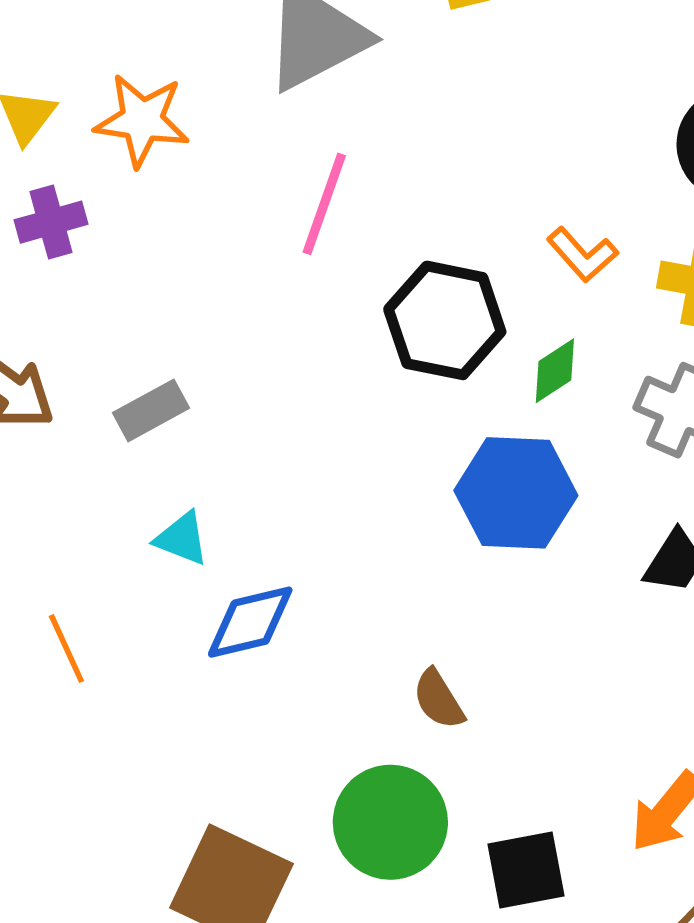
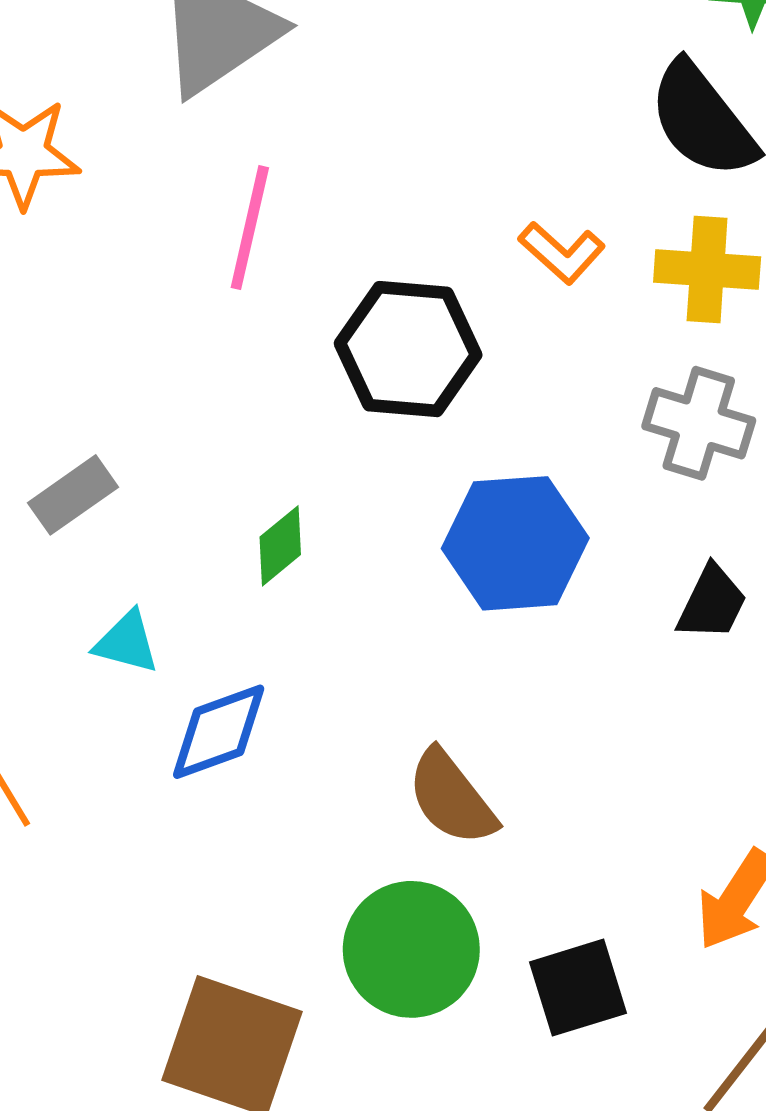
green diamond: (555, 371) -> (280, 546), moved
brown semicircle: (438, 699) -> (452, 798), size x1.4

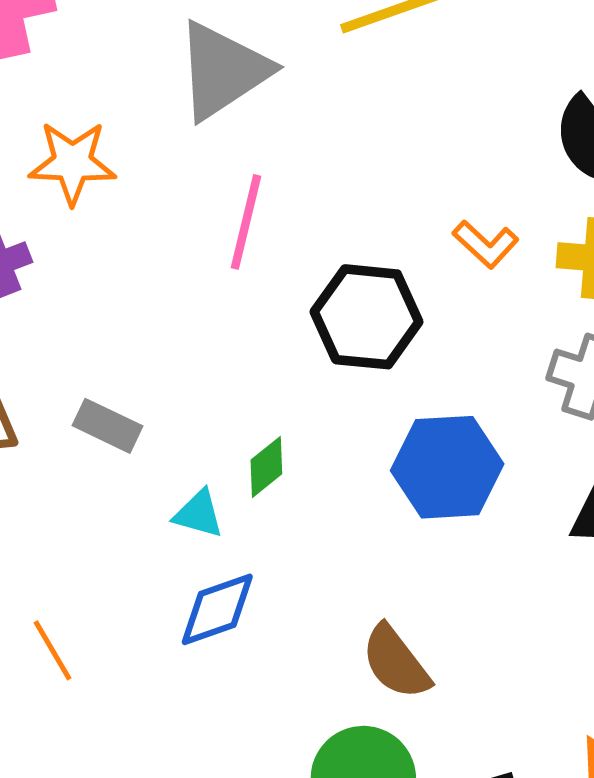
gray rectangle: (73, 495) -> (107, 426), turned 60
cyan triangle: (127, 642) -> (199, 514), moved

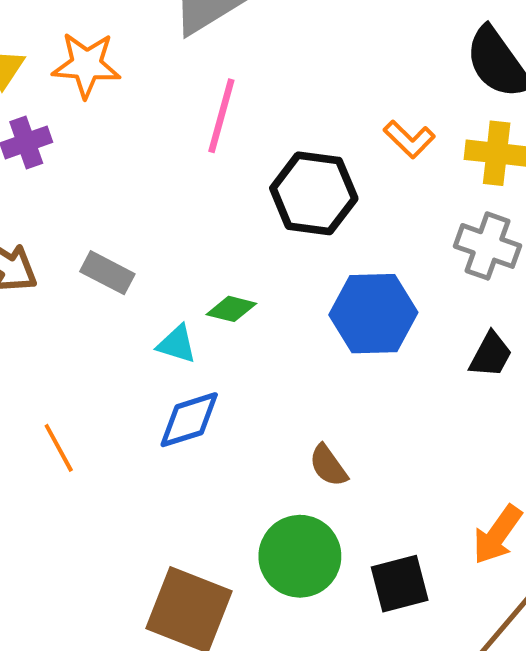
green diamond: (266, 467) -> (231, 309), turned 51
brown semicircle: (396, 662) -> (328, 466), size x0.7

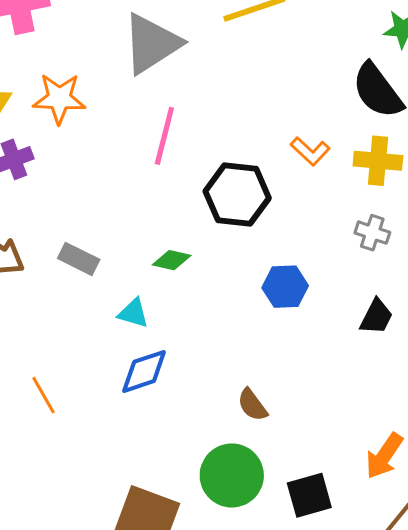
gray cross: (487, 246) -> (372, 233), size x0.7
green diamond: (231, 309) -> (172, 260), moved
blue hexagon: (373, 314) -> (285, 287), size x0.7

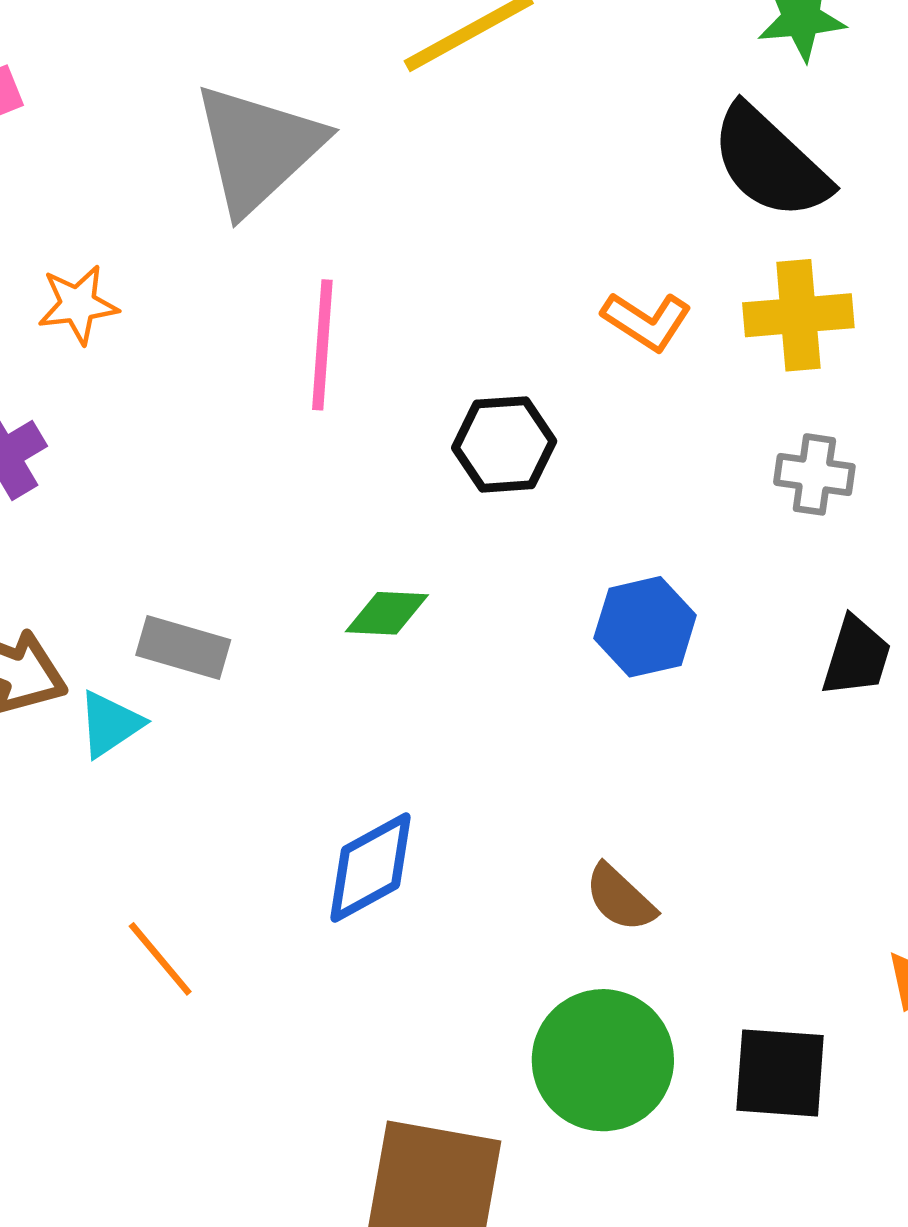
orange star: (59, 98) -> (78, 305), size x0.7
black hexagon: (237, 195) -> (504, 444), size x0.7
cyan triangle: (133, 313) -> (110, 724), moved, turned -40
black square: (309, 495) -> (780, 1073), turned 30

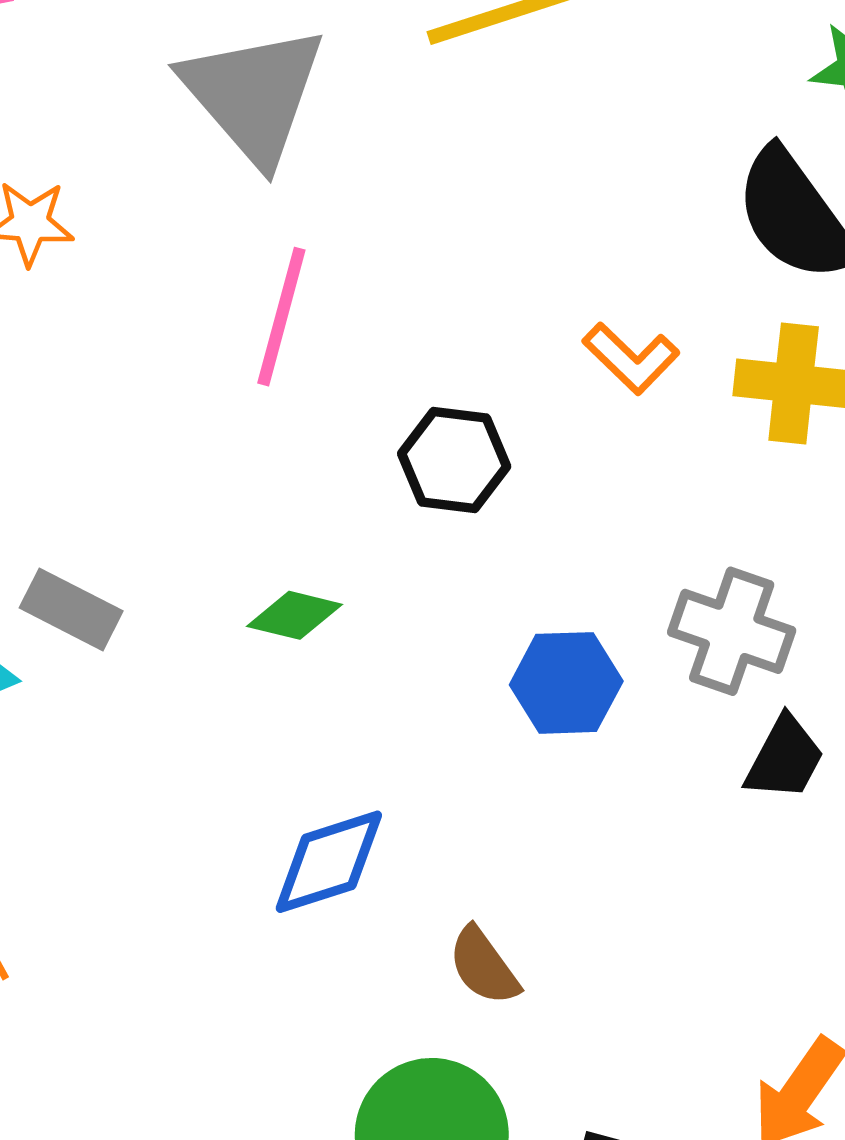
gray triangle: (258, 148) -> (254, 94), turned -39
gray cross: (814, 474) -> (732, 631), moved, size x1.4
blue diamond: (371, 867) -> (329, 862), moved

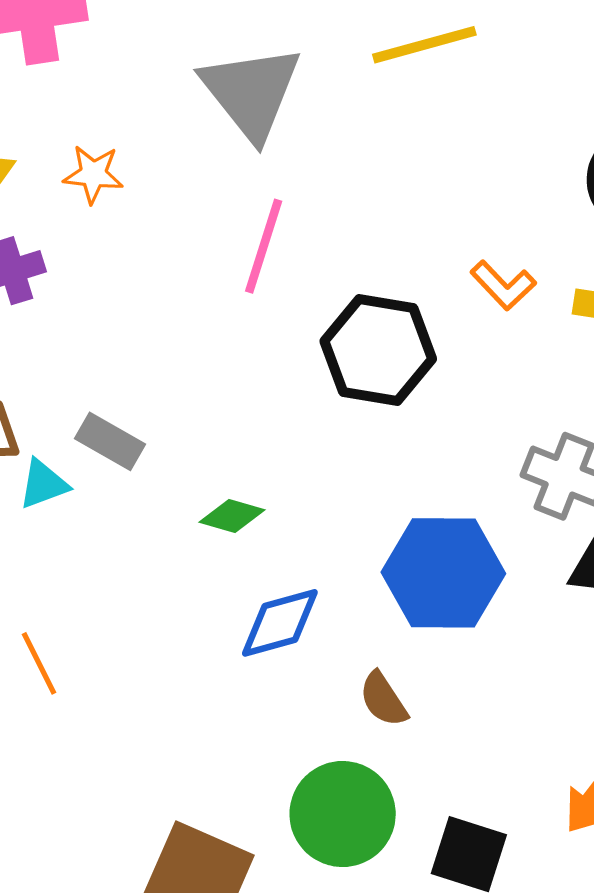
black hexagon: (454, 460) -> (378, 350), size x1.5
green diamond: (295, 615) -> (232, 516), moved
blue hexagon: (566, 683) -> (443, 573), moved, size x1.6

